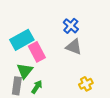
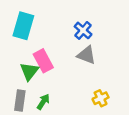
cyan rectangle: (22, 40) -> (23, 26), moved, turned -45
green triangle: (25, 71) -> (29, 71), moved

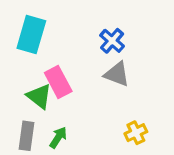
green triangle: (29, 71) -> (39, 96), turned -30

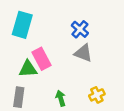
green triangle: (39, 96) -> (28, 69), turned -42
green arrow: (58, 137) -> (61, 98), moved, turned -49

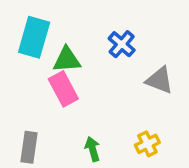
gray triangle: (83, 53) -> (159, 80), moved
green triangle: (28, 69) -> (67, 60), moved

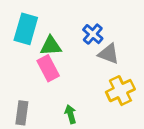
gray triangle: (159, 80) -> (109, 54), moved
yellow cross: (147, 144) -> (120, 91), moved, size x1.5

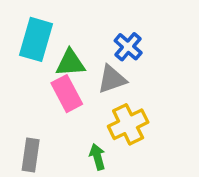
gray triangle: (109, 54) -> (112, 79), moved, turned -40
yellow cross: (120, 91) -> (128, 124), moved

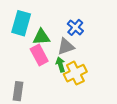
green arrow: (97, 157) -> (60, 65), moved

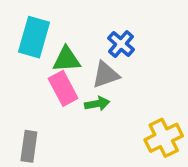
green arrow: (60, 65) -> (97, 104), turned 96
yellow cross: (75, 73) -> (164, 138), moved

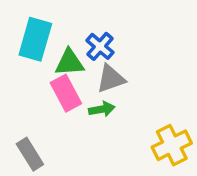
blue cross: (121, 44) -> (100, 46), moved
gray rectangle: (29, 146) -> (30, 154), turned -40

